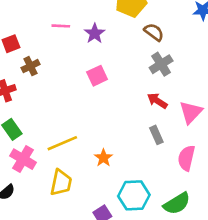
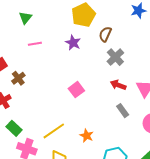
brown semicircle: (154, 32) -> (105, 34), turned -91
purple star: (95, 33) -> (73, 43), moved
pink square: (97, 76) -> (76, 90), moved

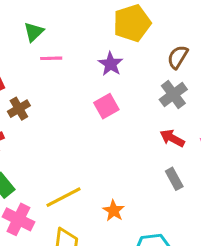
green triangle: (25, 18) -> (34, 32), moved
brown semicircle: (105, 34) -> (178, 57), moved
pink square: (76, 90) -> (106, 106), moved

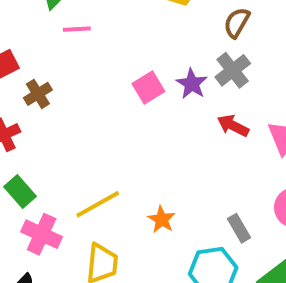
purple star: (111, 64) -> (192, 84), moved
gray rectangle: (174, 179) -> (239, 228), moved

